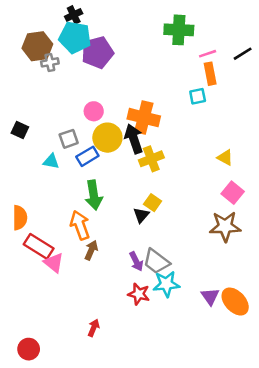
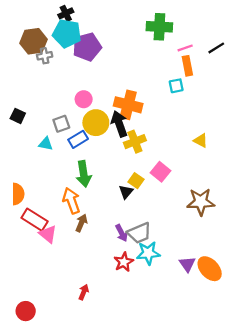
pink square: (233, 193) -> (161, 172), moved
gray trapezoid: (156, 261) -> (139, 233), turned -60
red star: (139, 294) -> (124, 262), turned 30

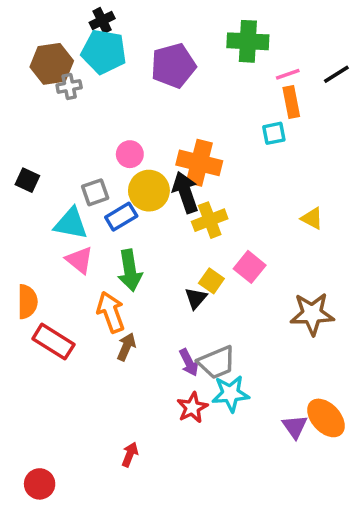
purple pentagon: (87, 47) -> (173, 66), moved
cyan triangle: (46, 144) -> (71, 224), size x1.5
pink triangle: (48, 234) -> (80, 260), moved
purple triangle: (187, 264) -> (295, 427), moved

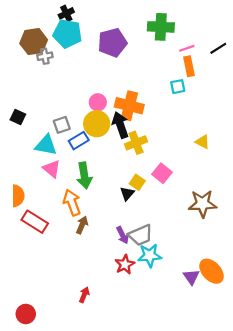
pink circle: (130, 154) -> (98, 102), moved

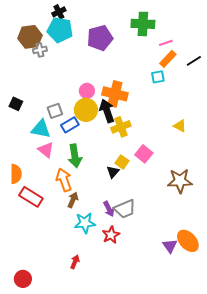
black line: (218, 48) -> (194, 61), moved
orange rectangle: (189, 66) -> (168, 59), turned 54
cyan star: (150, 255) -> (85, 223), moved

